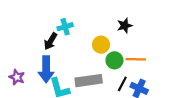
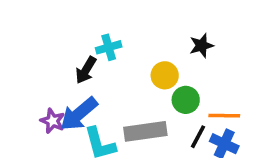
orange line: (136, 59) -> (224, 116), moved
blue arrow: (46, 69) -> (79, 114), turned 50
purple star: (17, 77) -> (53, 121), moved

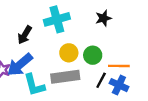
cyan cross: (109, 47) -> (57, 19), moved, size x1.5
yellow circle: (165, 75) -> (69, 53), moved

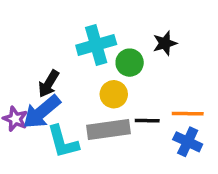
black arrow: (25, 35) -> (49, 84), moved
green circle: (93, 55) -> (130, 63), moved
black line: (101, 80) -> (147, 121), moved, turned 63

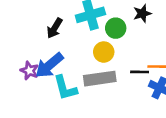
black arrow: (49, 84) -> (55, 28), moved
black line: (147, 121) -> (140, 72), moved

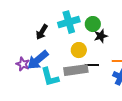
black star: (142, 14) -> (101, 36), moved
green circle: (116, 28) -> (93, 24), moved
black line: (140, 72) -> (92, 65), moved

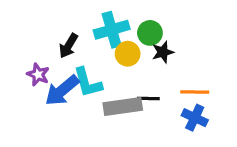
yellow circle: (79, 50) -> (128, 54), moved
purple star: (23, 64) -> (38, 75), moved
cyan L-shape: (50, 77) -> (88, 83), moved

